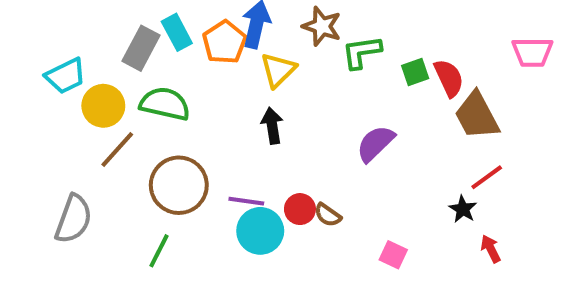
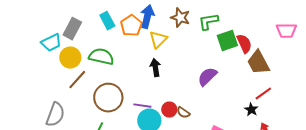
gray rectangle: (141, 48) -> (72, 29), moved
green L-shape: (362, 52) -> (208, 22), moved
green square: (415, 72) -> (227, 41), size x1.5

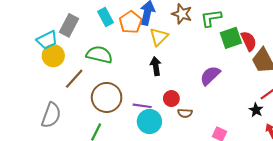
yellow circle: (70, 58) -> (53, 56), moved
red circle: (169, 110) -> (171, 99), moved
brown semicircle: (183, 113) -> (185, 113), turned -32

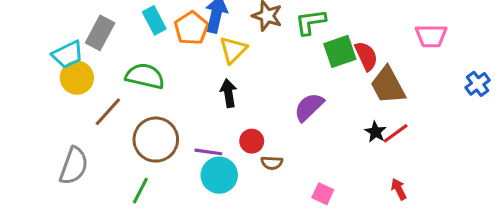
black star: (256, 110) -> (375, 132), moved

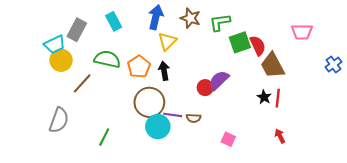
orange pentagon: (191, 28) -> (139, 67), moved
red line: (396, 133) -> (278, 98), turned -48
brown circle: (156, 140) -> (149, 102), moved
red circle: (252, 141) -> (205, 88), moved
purple line: (208, 152) -> (173, 115), moved

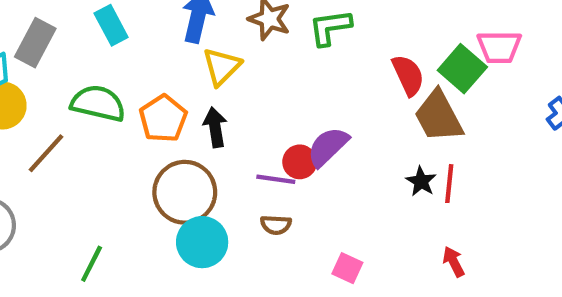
green square: (240, 42) -> (462, 69), moved, turned -30
purple line: (173, 115) -> (276, 179), moved

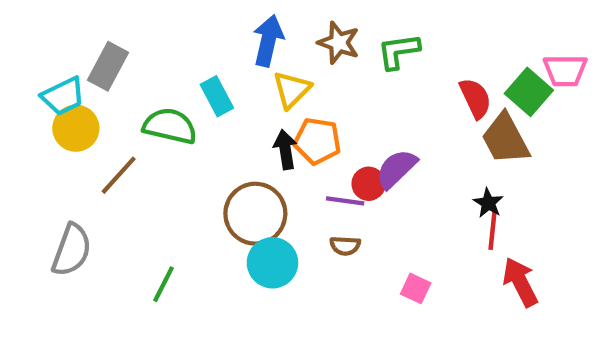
cyan rectangle: (111, 25) -> (217, 96), moved
orange pentagon: (163, 119) -> (317, 141), moved, turned -30
red line: (449, 184) -> (493, 231), moved
red arrow: (454, 262) -> (520, 282), size x1.6

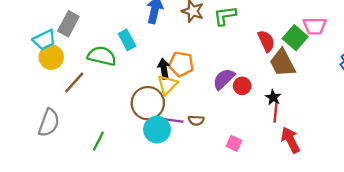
yellow triangle: (292, 90) -> (167, 85), moved
red circle: (369, 184) -> (242, 86), moved
purple line: (345, 201) -> (173, 120), moved

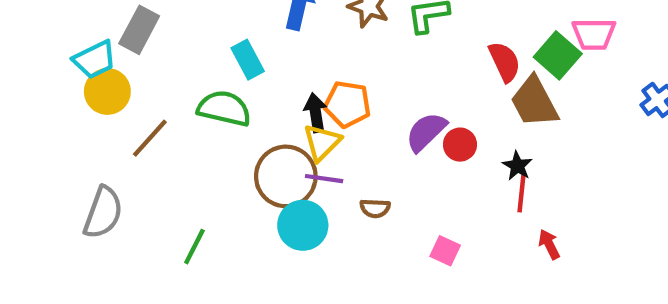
green semicircle: (102, 56) -> (224, 108), moved
purple line: (173, 120) -> (324, 179), moved
red arrow: (290, 140) -> (549, 244), size x0.6

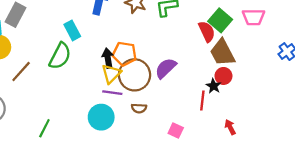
green square: (558, 55) -> (220, 20), moved
green semicircle: (224, 108) -> (60, 56), turned 104
red circle: (460, 145) -> (223, 76), moved
brown circle: (286, 176) -> (135, 75), moved
red line: (522, 193) -> (202, 100), moved

